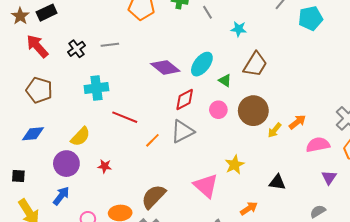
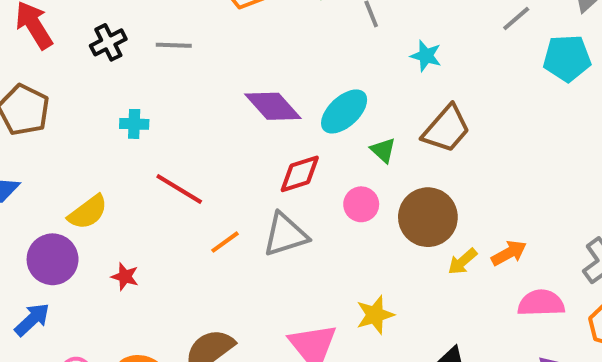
cyan cross: (96, 88) -> (134, 124), size x0.6

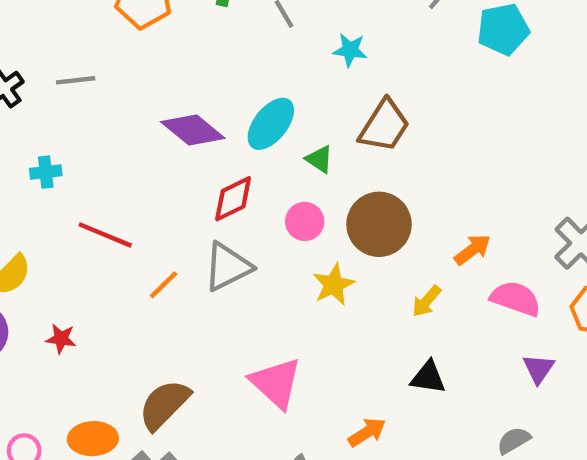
yellow arrow: (463, 262) -> (426, 301), moved
pink semicircle: (541, 303) -> (516, 299), turned 30
yellow star: (375, 315) -> (334, 285), moved

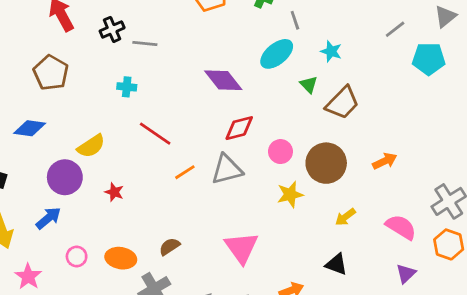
gray line: (76, 80) -> (145, 44), moved
cyan ellipse: (271, 124) -> (277, 54), moved
green triangle: (319, 159) -> (309, 84), moved
orange arrow: (473, 250) -> (385, 161), moved
brown semicircle: (164, 405) -> (169, 247), size x0.6

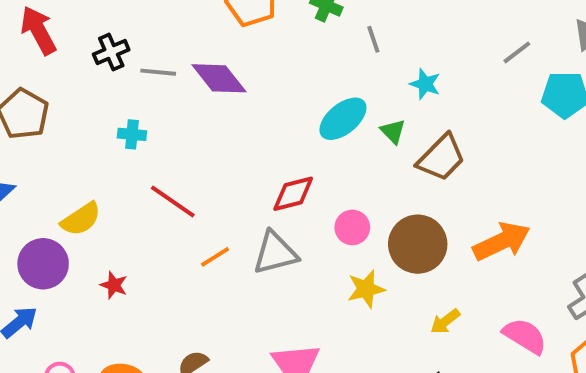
cyan ellipse: (277, 54) -> (343, 119), moved
purple diamond: (223, 80) -> (219, 78), moved
orange arrow: (385, 161) -> (502, 241), size x1.6

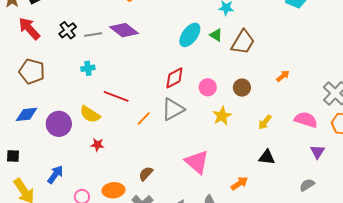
yellow semicircle: (81, 219) -> (90, 114), moved, turned 80
orange arrow: (502, 241) -> (283, 76), size x0.5
brown circle: (418, 244) -> (242, 88), size x0.6
purple circle: (43, 264) -> (59, 124), moved

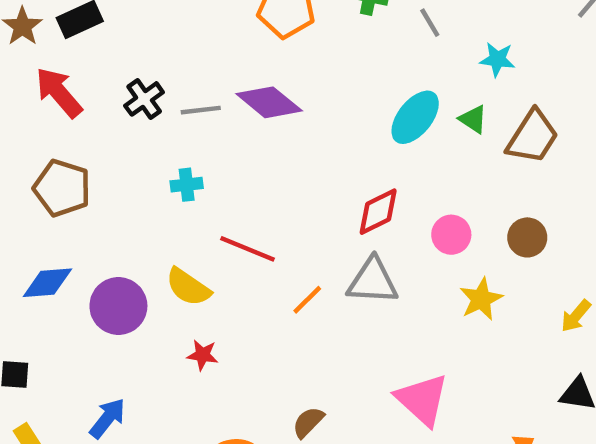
gray triangle: (173, 109) -> (373, 281), turned 30

